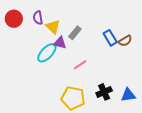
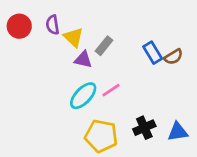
cyan ellipse: (47, 53) -> (83, 96), moved

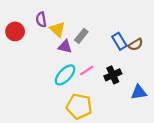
red circle: (19, 26) -> (15, 31), moved
black cross: (144, 128) -> (113, 75), moved
blue triangle: (178, 132) -> (139, 92), moved

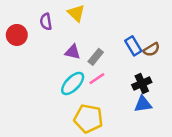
yellow triangle: (57, 29) -> (76, 13), moved
gray rectangle: (81, 36) -> (96, 57), moved
black cross: (113, 75) -> (142, 83), moved
blue triangle: (139, 92) -> (143, 104), moved

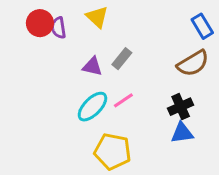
red circle: (17, 35) -> (40, 23), moved
blue rectangle: (133, 46) -> (202, 26), moved
brown semicircle: (151, 50) -> (193, 63), size x1.5
gray rectangle: (96, 57) -> (122, 59), moved

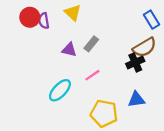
cyan ellipse: (92, 107) -> (60, 90), moved
black cross: (181, 107) -> (135, 62), moved
yellow pentagon: (113, 151) -> (104, 113), moved

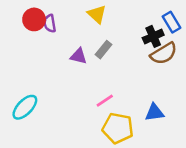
yellow triangle: (73, 13) -> (97, 14), moved
black cross: (135, 62) -> (153, 36), moved
pink line: (92, 75) -> (105, 101), moved
cyan ellipse: (60, 90) -> (25, 107), moved

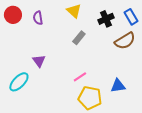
red circle: (34, 19) -> (13, 15), moved
black cross: (153, 36) -> (106, 19), moved
purple triangle: (79, 56) -> (39, 61), moved, turned 40

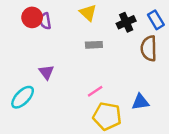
red circle: (13, 15) -> (32, 17), moved
gray rectangle: (79, 38) -> (94, 45), turned 48
brown semicircle: (125, 41) -> (149, 48), turned 120

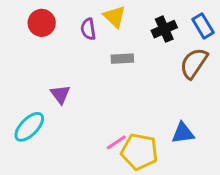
purple semicircle: (45, 21) -> (88, 29), moved
brown semicircle: (149, 48) -> (194, 63), turned 35
pink line: (95, 91) -> (116, 142), moved

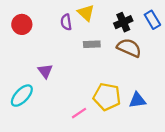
red circle: (42, 23) -> (22, 24), moved
brown semicircle: (194, 63) -> (129, 48), moved, turned 80
pink line: (116, 142) -> (79, 113), moved
yellow pentagon: (139, 152) -> (107, 97), moved

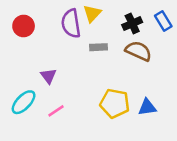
yellow triangle: (86, 13) -> (92, 14), turned 30
purple semicircle: (66, 22) -> (71, 23), size x1.6
pink line: (79, 113) -> (56, 111), moved

